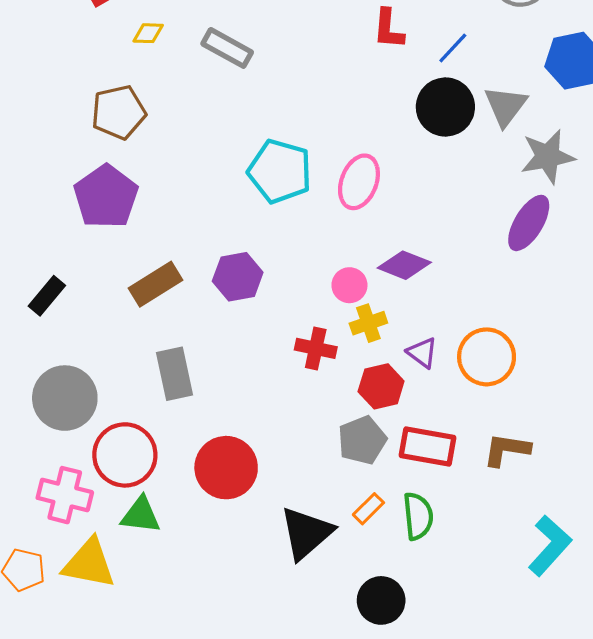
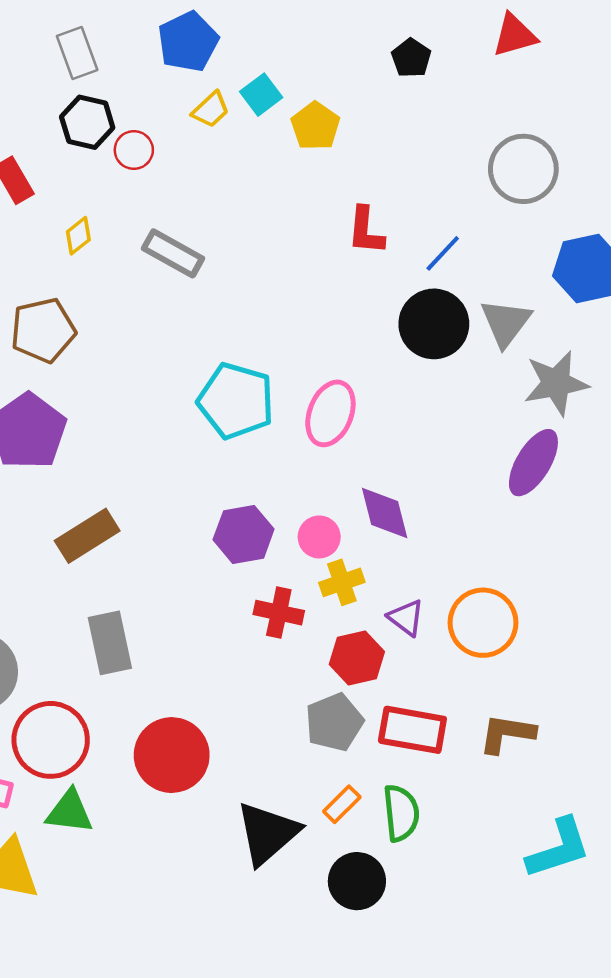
yellow diamond: (148, 33) -> (78, 236), turned -40
purple diamond: (404, 265) -> (385, 513), turned 54
purple hexagon: (238, 277) -> (244, 534), moved
cyan L-shape: (550, 546) -> (559, 848), turned 30
black circle: (381, 600) -> (357, 881), moved

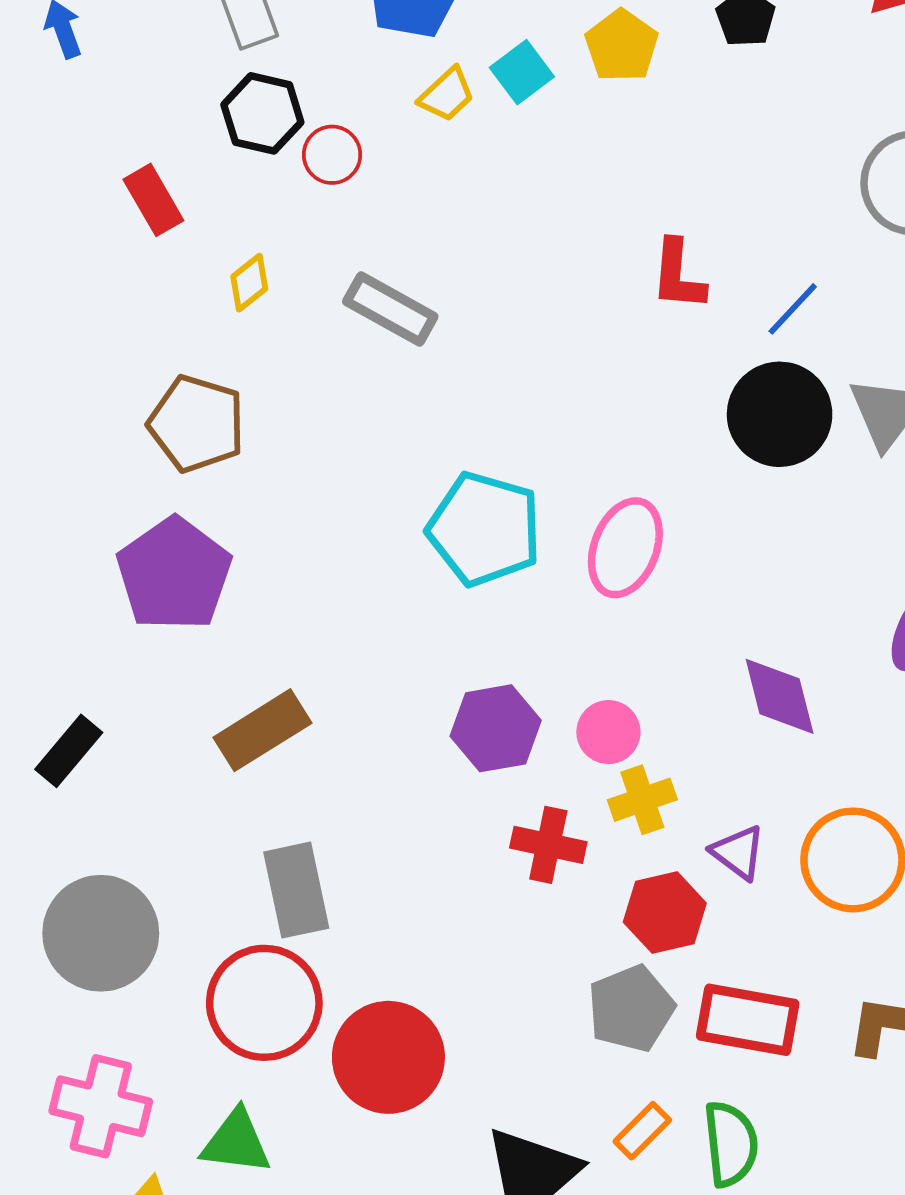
yellow pentagon: (315, 126) -> (622, 46), moved
brown pentagon: (43, 330) -> (197, 424), turned 30
purple diamond: (385, 513) -> (780, 696), moved
red circle: (51, 740) -> (264, 1003), moved

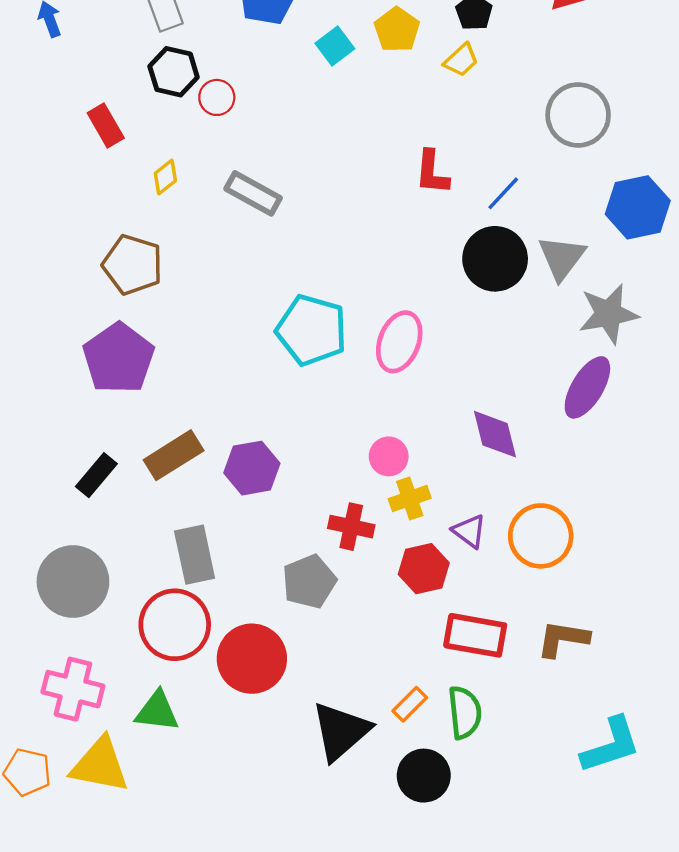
yellow trapezoid: (447, 95) -> (461, 60), moved
purple hexagon: (496, 728) -> (252, 468), moved
black rectangle: (69, 751) -> (96, 475), moved
gray pentagon: (631, 1008) -> (309, 582), moved

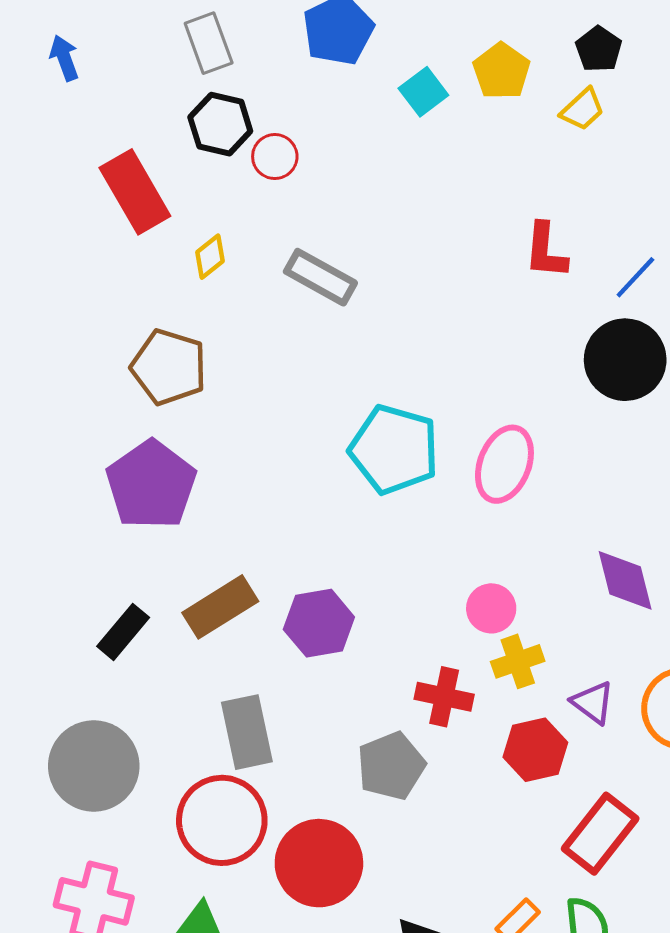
red rectangle: (106, 126) -> (135, 192), size x1.5
red rectangle: (475, 635) -> (600, 834), turned -62

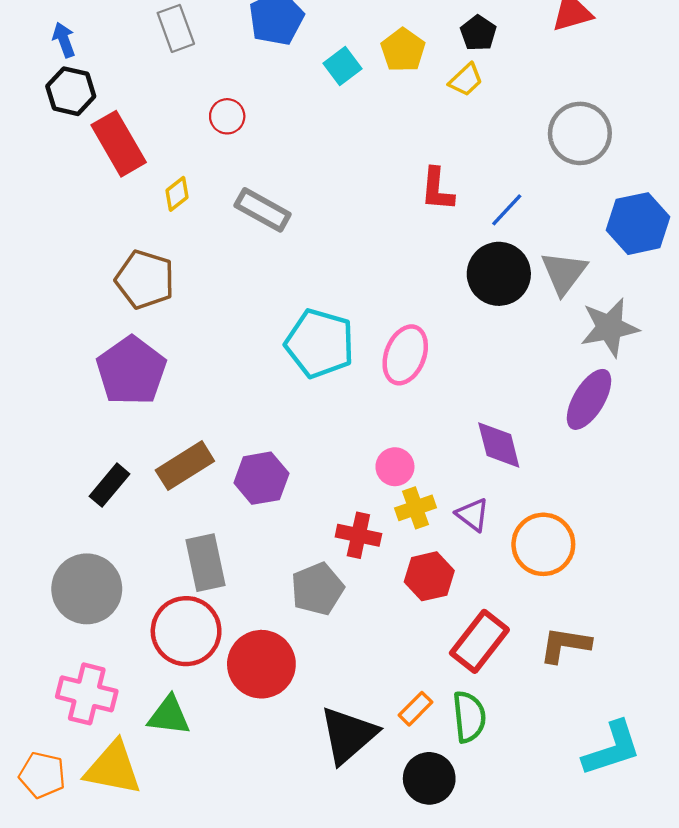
black hexagon: (220, 124) -> (71, 91), moved
purple triangle: (593, 703) -> (473, 515), moved

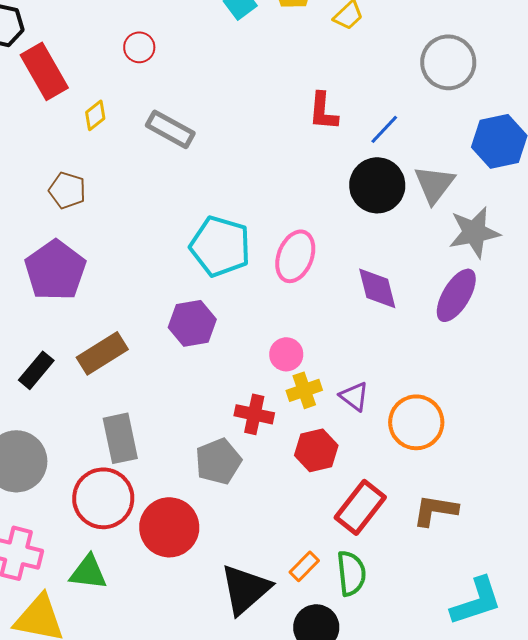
brown pentagon: (145, 280) -> (67, 190), size x0.7
purple diamond: (499, 445) -> (377, 288), moved
purple hexagon: (261, 478) -> (192, 323), moved

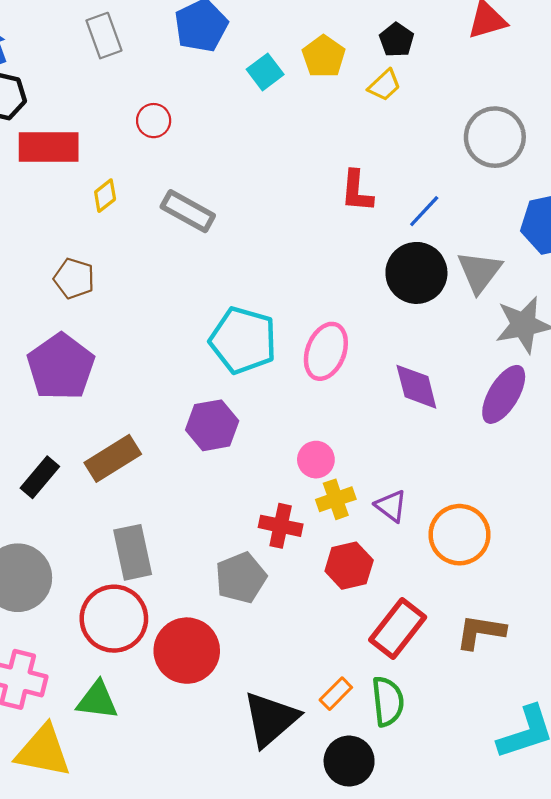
red rectangle: (44, 71) -> (49, 147), turned -60

